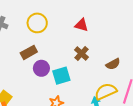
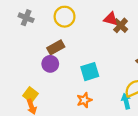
brown cross: (81, 54) -> (121, 25), moved
purple circle: (41, 68) -> (50, 64), moved

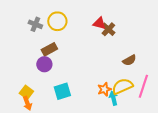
gray cross: (26, 18) -> (35, 24), moved
cyan square: (90, 72) -> (62, 91), moved
orange star: (84, 100) -> (104, 89), moved

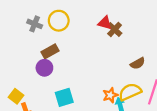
yellow square: (26, 92) -> (16, 96), moved

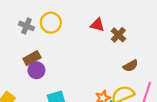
brown cross: (115, 29) -> (118, 35), moved
brown rectangle: (50, 51) -> (32, 58), moved

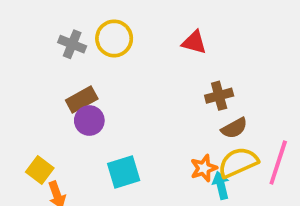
brown cross: (118, 35) -> (219, 96), moved, turned 32
brown semicircle: (131, 66) -> (234, 128), moved

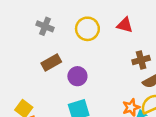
yellow circle: (114, 38) -> (87, 29), moved
purple circle: (89, 120) -> (77, 76), moved

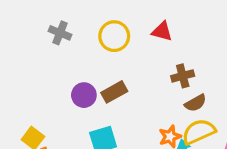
brown rectangle: (51, 62) -> (114, 92), moved
purple circle: (77, 76) -> (84, 95), moved

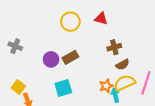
gray cross: (60, 33) -> (15, 46), moved

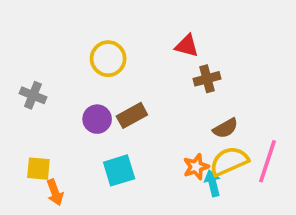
yellow circle: (70, 22) -> (108, 59), moved
brown cross: (114, 47) -> (207, 79), moved
yellow square: (18, 87) -> (38, 169), turned -32

